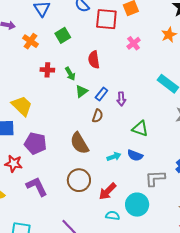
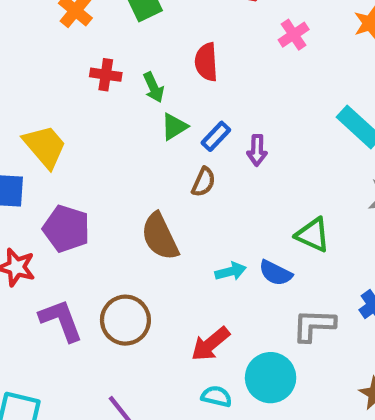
green triangle: (140, 129) -> (313, 235), moved
brown circle: (79, 180) -> (125, 320), moved

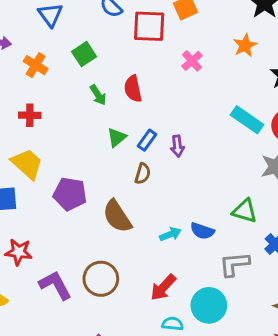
red cross: (106, 75) -> (30, 115), moved
green arrow: (154, 87) -> (98, 95), moved
purple pentagon: (66, 229) -> (70, 194), moved
green triangle: (313, 235) -> (245, 211), moved

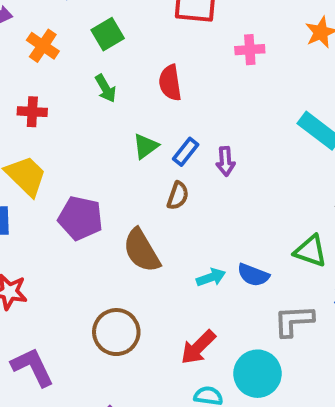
pink cross: (192, 61) -> (250, 50), turned 35
green arrow: (98, 95) -> (106, 88), moved
purple L-shape: (55, 285) -> (33, 367), moved

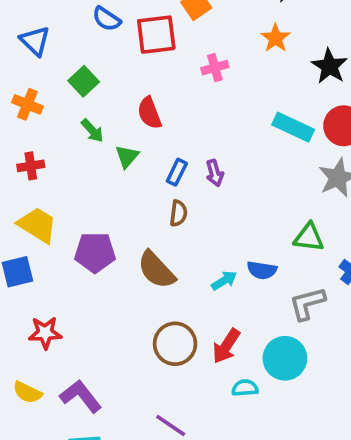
green triangle: (146, 146) -> (127, 156), moved
brown circle: (116, 332) -> (175, 344), moved

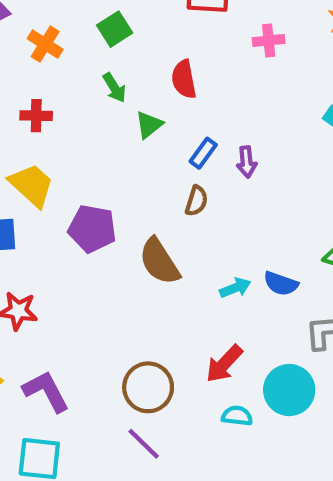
brown circle: (175, 344) -> (148, 387), moved

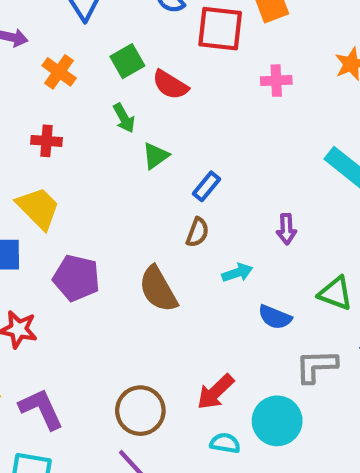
red semicircle: (184, 79) -> (170, 85), moved, turned -51
purple arrow: (247, 162) -> (286, 229), moved
purple pentagon: (92, 229) -> (76, 278), moved
cyan arrow: (235, 288) -> (237, 273), moved

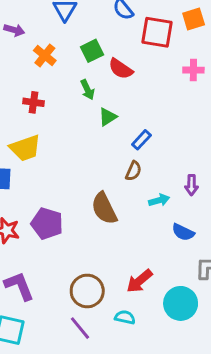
yellow trapezoid: (38, 208) -> (25, 148), turned 112
purple arrow: (286, 229) -> (192, 185), moved
purple pentagon: (76, 278) -> (47, 224), moved
cyan semicircle: (225, 443) -> (125, 317), moved

